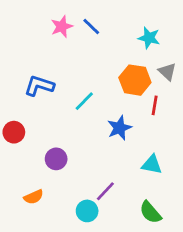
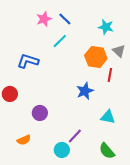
cyan line: (84, 101) -> (60, 41), moved

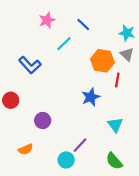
blue line: (65, 19) -> (83, 24), moved
cyan star: (106, 27) -> (127, 33), moved
blue L-shape: (28, 61) -> (30, 65), turned -150
cyan triangle: (108, 117) -> (115, 125), turned 42

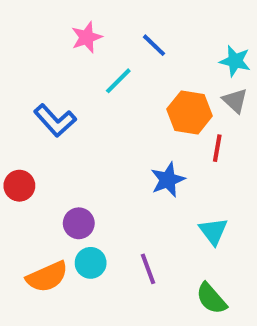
purple line: (80, 145) -> (148, 269), turned -63
orange semicircle: (26, 149) -> (47, 277), size x1.5
cyan circle: (66, 160) -> (91, 263), moved

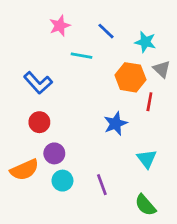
cyan star: (235, 61) -> (145, 42), moved
cyan line: (118, 81) -> (82, 56), turned 55
red circle: (19, 186) -> (39, 122), moved
orange semicircle: (47, 277) -> (24, 170), moved

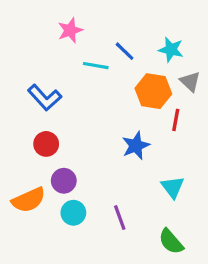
blue line: (106, 31) -> (125, 51), moved

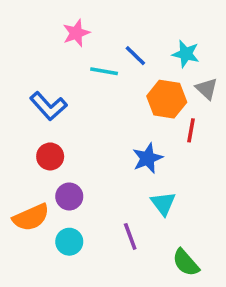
cyan triangle: (173, 187) -> (163, 203), moved
cyan circle: (73, 213) -> (69, 242), moved

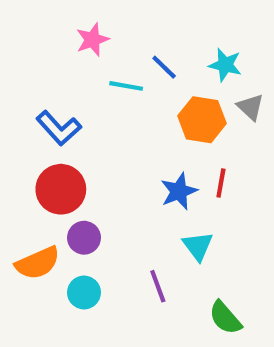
red line: (191, 130) -> (221, 183), moved
red circle: (50, 156) -> (61, 189), size x1.5

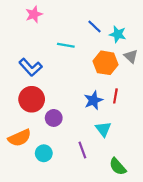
pink star: (92, 40) -> (34, 14), moved
blue line: (164, 67) -> (94, 26), moved
purple circle: (84, 238) -> (54, 118), moved

